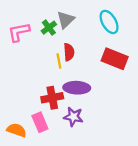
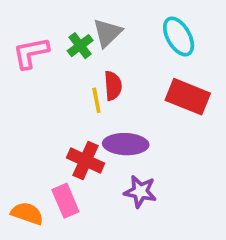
red cross: (52, 98) -> (86, 161), turned 35
purple star: (73, 117) -> (140, 192), moved

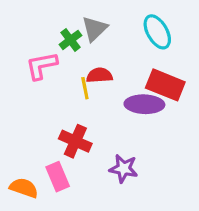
pink L-shape: (31, 53) -> (42, 66), moved
red semicircle: (113, 86) -> (99, 75), turned -90
purple ellipse: (126, 144) -> (144, 104), moved

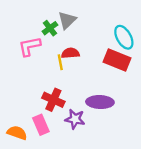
cyan ellipse: (157, 32) -> (124, 37), moved
purple ellipse: (144, 104) -> (100, 102), moved
purple star: (124, 169) -> (75, 119), moved

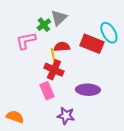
red rectangle: (117, 60) -> (92, 44), moved
red cross: (53, 100) -> (54, 70), moved
purple star: (75, 119) -> (66, 116), moved
pink rectangle: (41, 125) -> (47, 91), moved

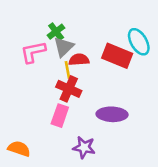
gray triangle: (59, 18) -> (64, 47), moved
pink rectangle: (47, 91) -> (60, 116), turned 42

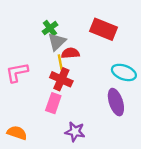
cyan ellipse: (139, 42) -> (124, 72), moved, turned -40
pink L-shape: (33, 52) -> (17, 72), moved
red rectangle: (117, 56) -> (103, 29), moved
purple ellipse: (112, 114) -> (116, 102), moved, turned 70

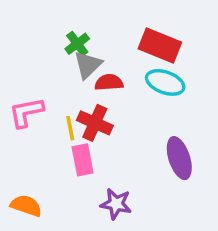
yellow line: (60, 62) -> (70, 128), moved
cyan ellipse: (124, 72) -> (165, 82), moved
pink rectangle: (53, 103) -> (83, 160), turned -30

